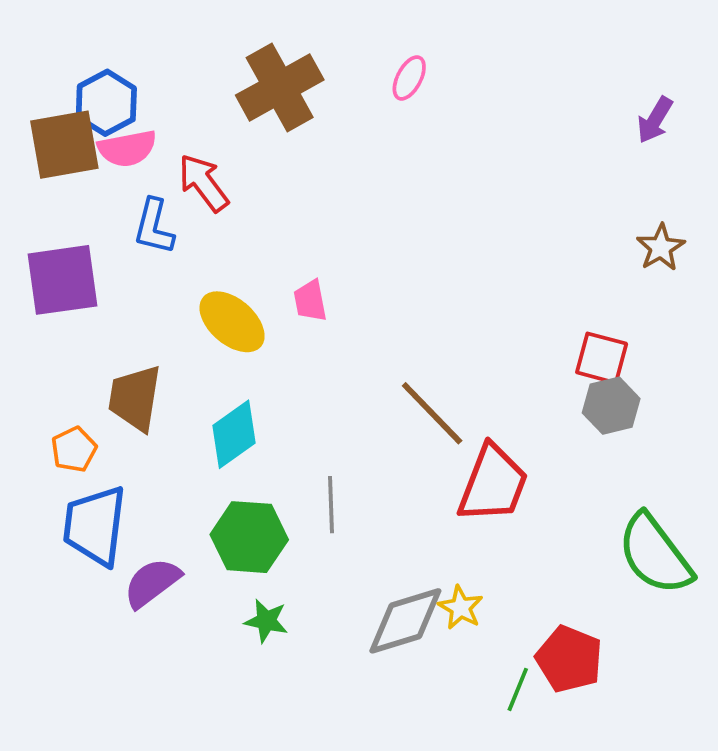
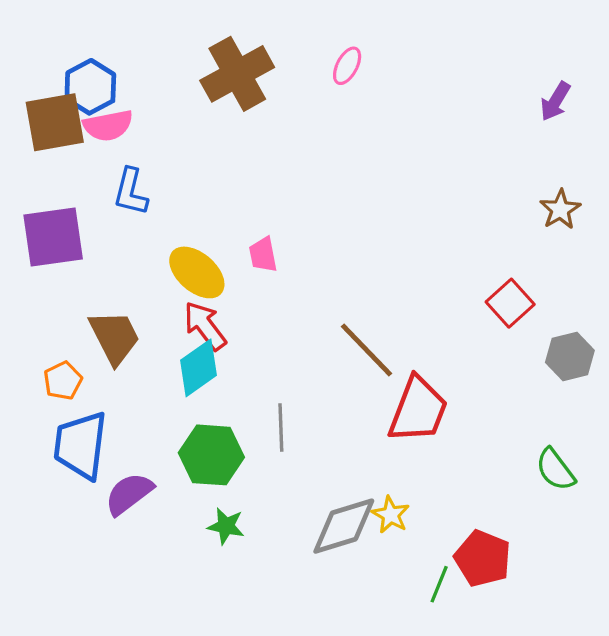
red arrow: (203, 183) -> (205, 326), moved
red square: (602, 358) -> (510, 303), turned 33
brown trapezoid: (135, 398) -> (115, 337), turned 144
gray hexagon: (611, 406) -> (570, 356), moved
green semicircle: (655, 554) -> (555, 470), size x0.6

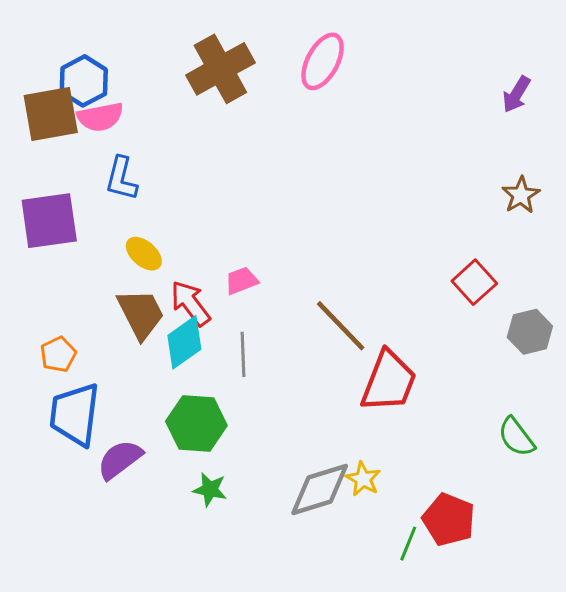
pink ellipse: (347, 66) -> (323, 61), size x1.6
pink trapezoid: (263, 255) -> (241, 281), moved, turned 80
yellow ellipse: (197, 272) -> (144, 254), moved, size x0.7
brown trapezoid: (115, 337) -> (141, 314), moved
gray line: (281, 428) -> (243, 354), moved

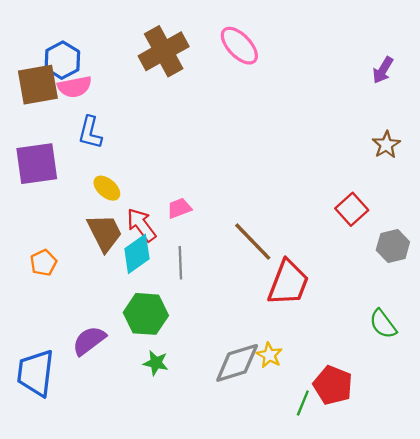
pink ellipse: (323, 61) -> (239, 46), turned -72
blue trapezoid: (75, 414) -> (36, 373), moved

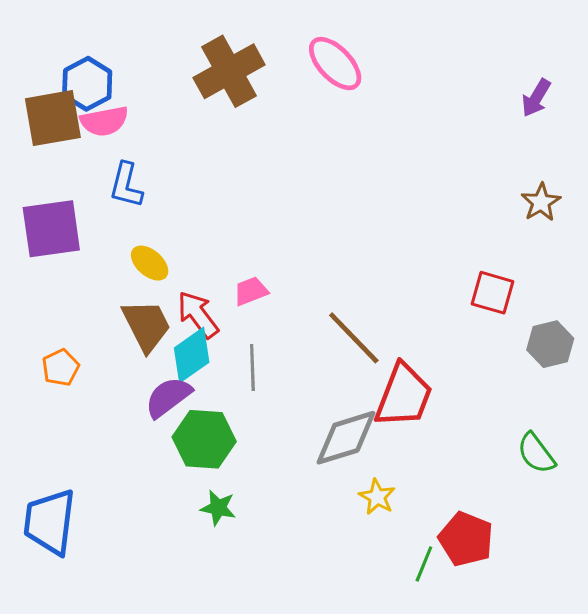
red square: (352, 209) -> (493, 293), turned -32
purple semicircle: (89, 341) -> (168, 397), moved
gray diamond: (237, 363) -> (346, 438), moved

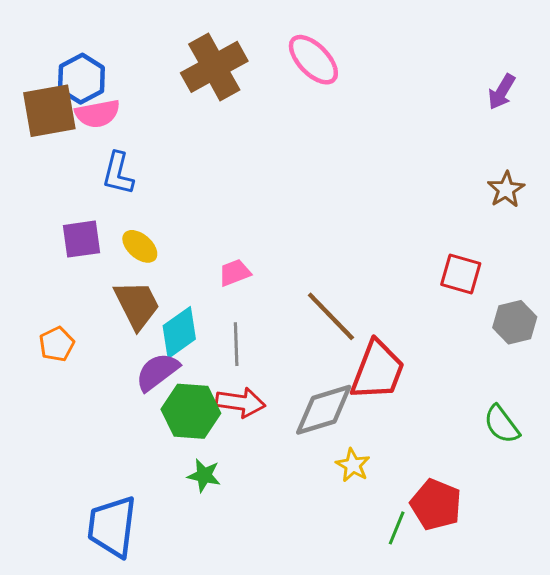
purple square: (51, 229) -> (81, 239), moved, size x0.7
red arrow: (198, 315) -> (240, 402), moved, turned 135
blue trapezoid: (50, 522) -> (112, 526), moved

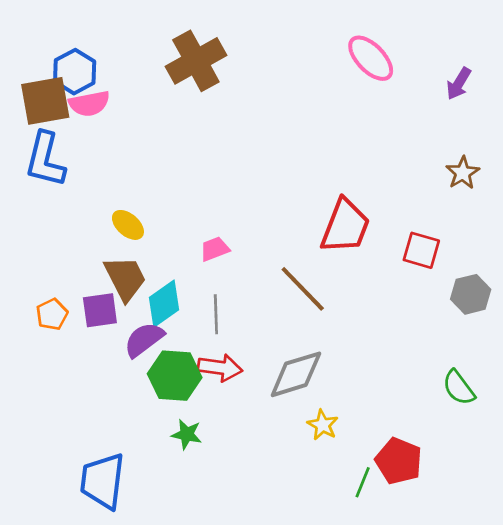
pink ellipse: (313, 60) -> (371, 58), moved
blue L-shape: (118, 173) -> (45, 160), moved, size x1.4
purple square: (81, 239) -> (100, 310), moved
red trapezoid: (378, 370) -> (345, 226), moved

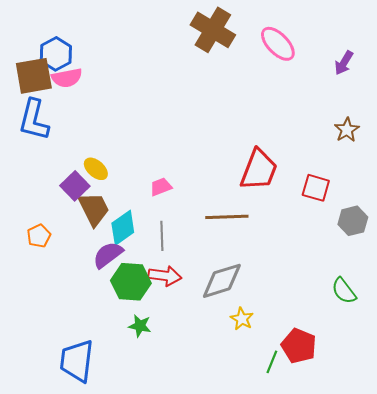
brown cross: (196, 61) -> (213, 30), moved, turned -30
brown line: (303, 289) -> (227, 217), turned -48
purple square: (100, 310) -> (75, 186), moved, turned -36

